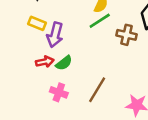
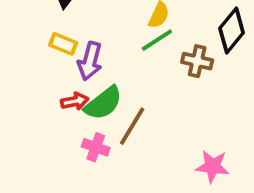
green semicircle: (64, 63) -> (103, 103), size x1.5
brown line: (97, 90) -> (132, 126), moved

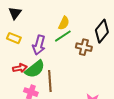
purple arrow: (90, 61) -> (39, 45), moved
brown line: (132, 126) -> (50, 81), turned -35

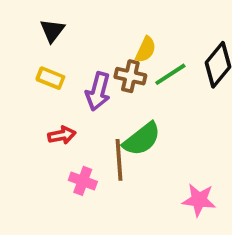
green line: (63, 36) -> (170, 74), moved
brown cross: (84, 47) -> (130, 76), moved
green semicircle: (35, 69) -> (142, 139), moved

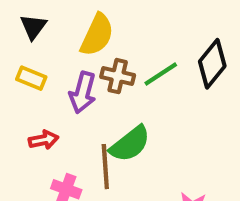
yellow semicircle: (146, 50) -> (97, 35), moved, size x1.5

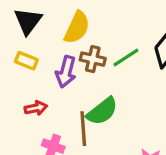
black triangle: (33, 27) -> (28, 21), size x1.4

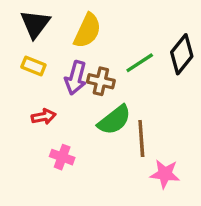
brown cross: (93, 59) -> (101, 81), moved
brown line: (83, 129) -> (141, 139), moved

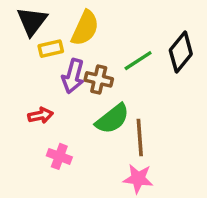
yellow rectangle: (33, 66) -> (51, 49), moved, turned -35
pink star: (165, 174) -> (138, 179), moved

